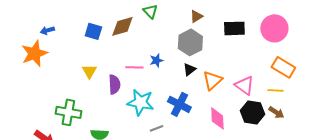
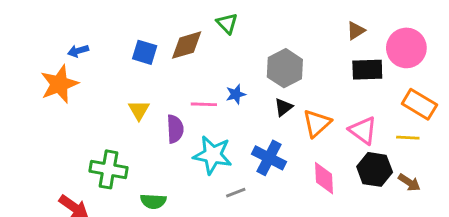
brown triangle: (196, 16) -> (356, 31), moved
black rectangle: (234, 28) -> (367, 70), moved
brown arrow: (276, 112) -> (409, 182), moved

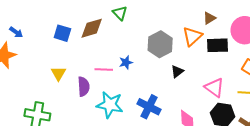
blue arrow: (78, 51) -> (16, 32), turned -128
black triangle: (283, 107) -> (177, 71), moved
orange triangle: (317, 123) -> (192, 36), moved

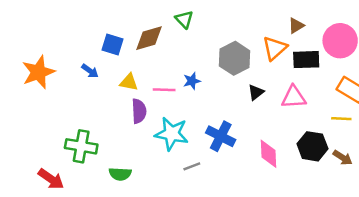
blue arrow: (16, 32) -> (90, 71), moved
yellow triangle: (58, 73) -> (129, 82), moved, turned -49
pink triangle: (214, 88) -> (294, 97), moved, turned -40

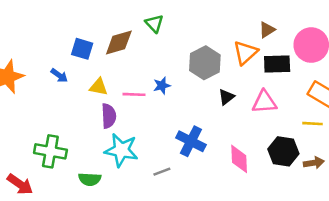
cyan star: (172, 134) -> (121, 150), moved
brown arrow: (343, 158) -> (314, 163), turned -42

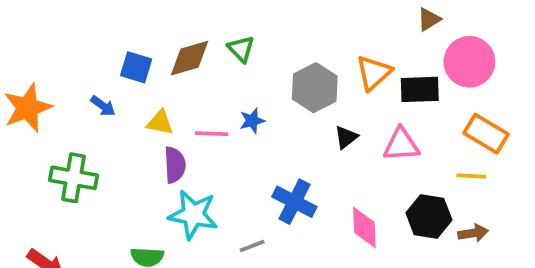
green triangle: (154, 24) -> (241, 49), moved
brown triangle: (267, 30) -> (429, 19), moved
green cross: (50, 151) -> (74, 178), moved

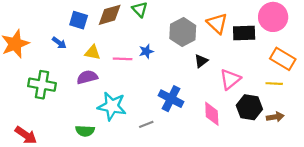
orange triangle: (374, 73) -> (217, 23), turned -35
pink triangle: (401, 145) -> (230, 79), moved, turned -35
purple semicircle: (175, 165) -> (87, 77), moved, turned -102

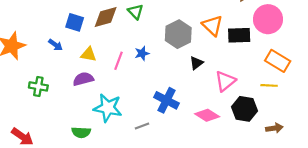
pink line: (123, 59) -> (118, 61), turned -72
green cross: (42, 85) -> (38, 86), size x0.7
pink diamond: (212, 114) -> (207, 115), turned -55
brown arrow: (275, 117) -> (274, 128), moved

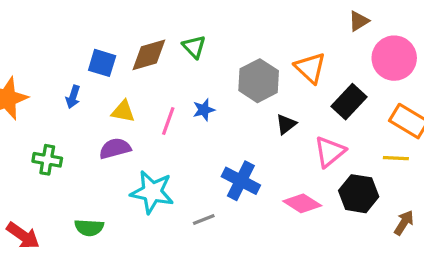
black rectangle: (239, 35) -> (349, 102), moved, turned -45
blue arrow: (55, 45) -> (73, 97), turned 72
brown arrow: (274, 128) -> (404, 223), turned -49
green semicircle: (81, 132) -> (89, 228), moved

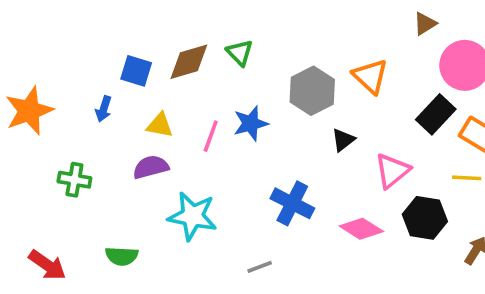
black rectangle: (349, 102) -> (436, 114), moved
blue star: (204, 110) -> (251, 123), size x1.4
gray line: (204, 219) -> (260, 267), moved

